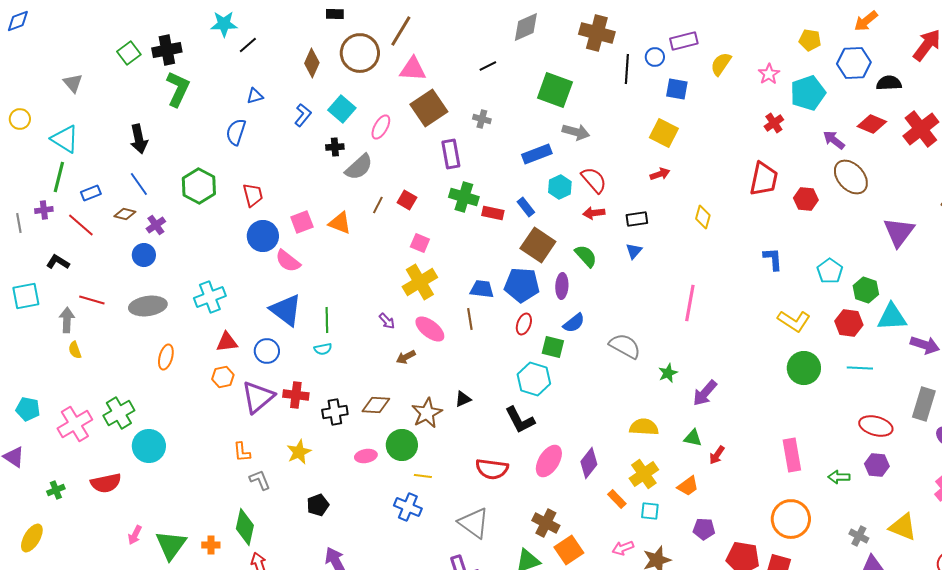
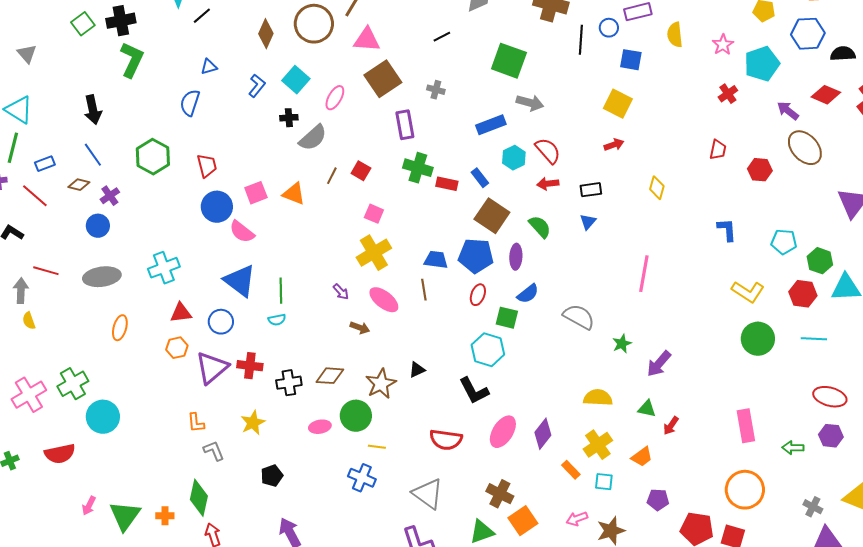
yellow semicircle: (721, 64) -> (675, 35), turned -40
red trapezoid: (764, 179) -> (718, 150), size x0.6
cyan pentagon: (830, 271) -> (784, 242), turned -30
brown arrow: (406, 357) -> (360, 328), turned -132

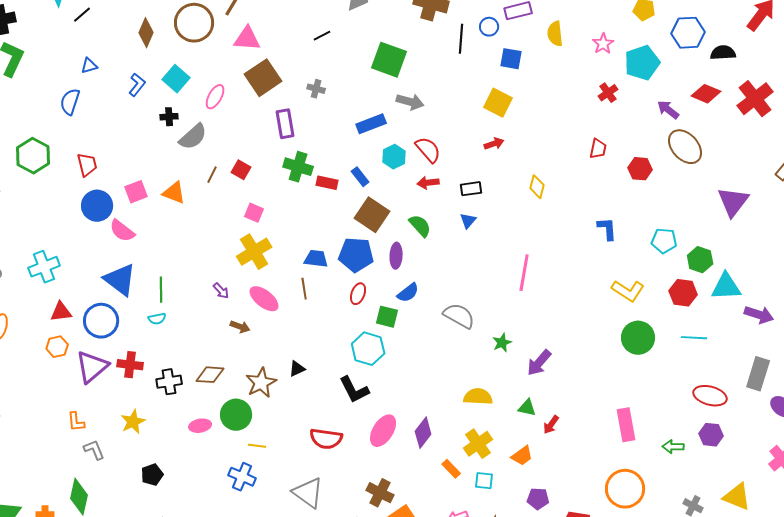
blue circle: (221, 322) -> (101, 321), size x1.4

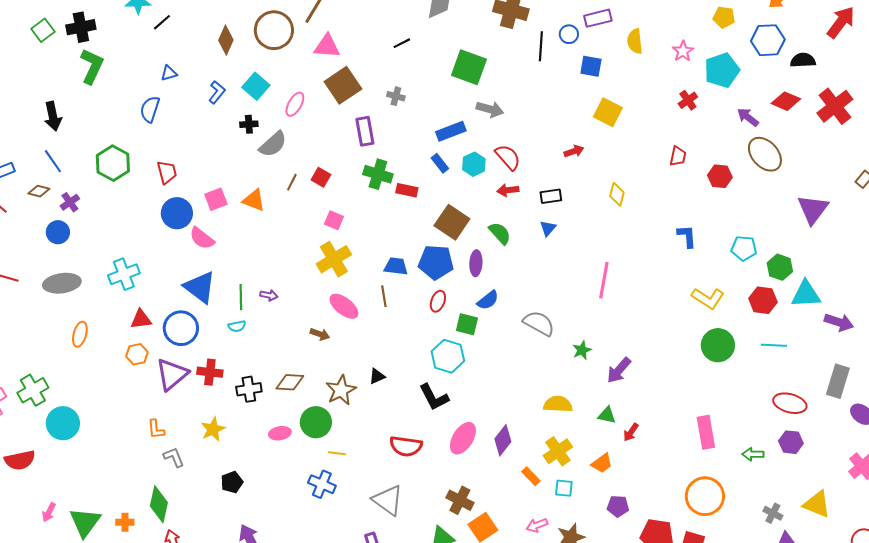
yellow square: (498, 103) -> (608, 112), moved
blue rectangle: (360, 177) -> (440, 163), moved
purple arrow: (221, 291) -> (269, 295), moved, turned -36

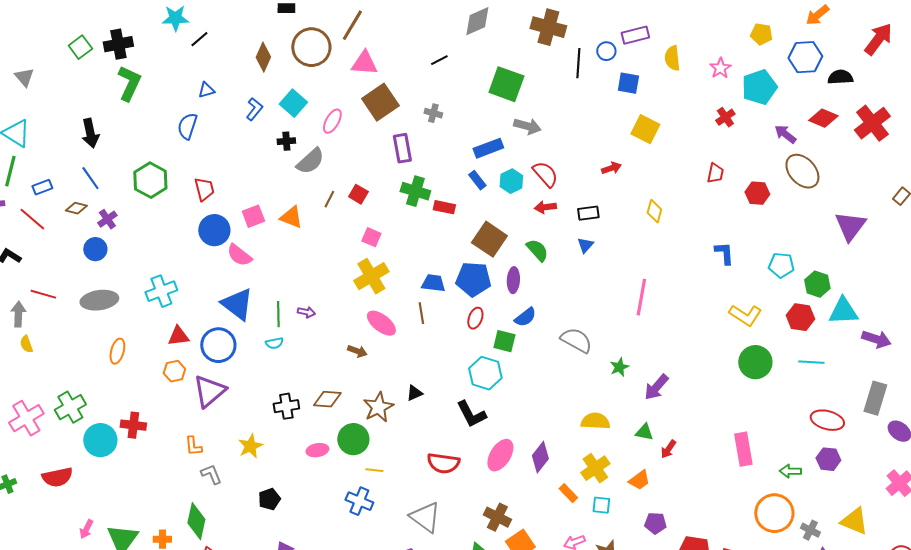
red cross: (210, 372) -> (133, 425), moved
orange circle: (705, 496) -> (774, 513), moved

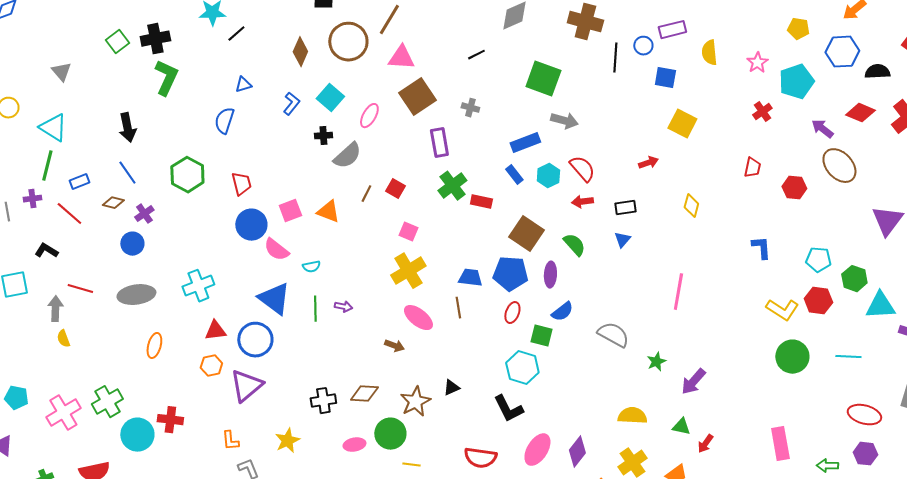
green cross: (415, 191) -> (452, 186), turned 36
red hexagon: (800, 317) -> (818, 301), moved
cyan semicircle: (274, 343) -> (311, 267), moved

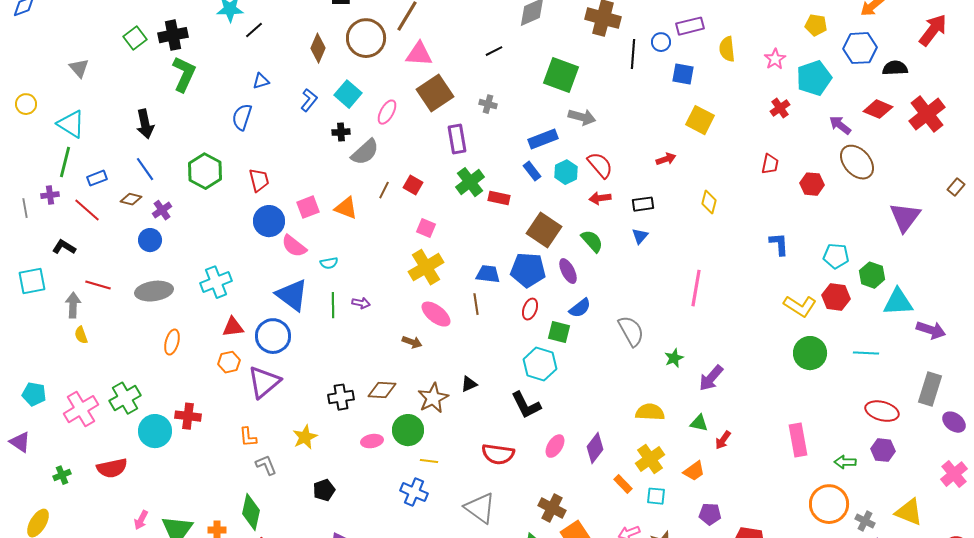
purple ellipse: (550, 275) -> (568, 271), turned -30
gray semicircle: (613, 335) -> (631, 331), turned 32
pink ellipse: (537, 450) -> (555, 446), size x0.7

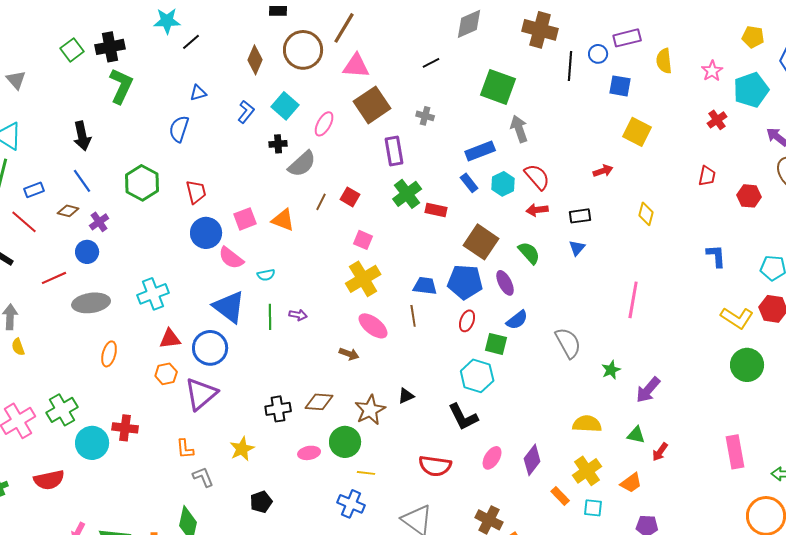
gray arrow: (582, 117) -> (519, 129), turned -124
red line: (98, 285) -> (54, 278), moved, turned -40

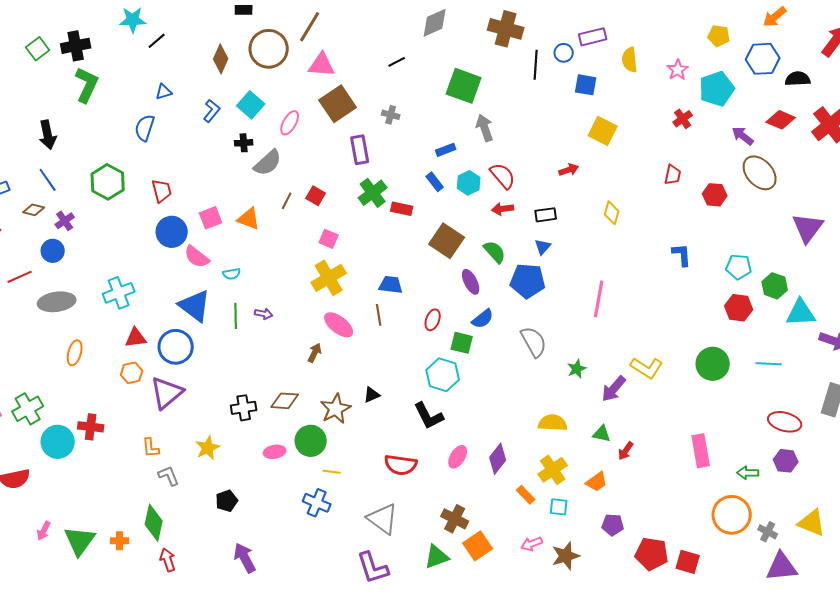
blue rectangle: (480, 151) -> (446, 150), size x0.7
blue pentagon: (465, 282) -> (528, 281), moved
yellow L-shape: (737, 318) -> (647, 368), moved
brown arrow: (349, 354) -> (315, 353), turned -84

